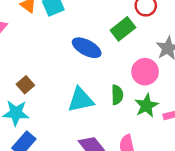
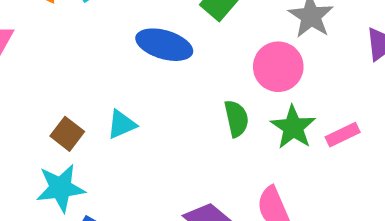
cyan triangle: (81, 100) -> (122, 124), moved, size x0.6

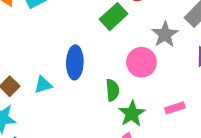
blue ellipse: (164, 45) -> (75, 62), moved, turned 68
green star: (293, 127) -> (132, 114), moved

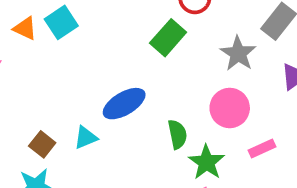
blue ellipse: (75, 62) -> (124, 104), turned 64
pink circle: (141, 62) -> (230, 108), moved

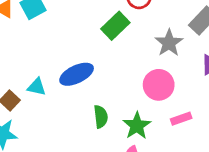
green semicircle: (177, 134) -> (101, 117), moved
cyan triangle: (86, 138) -> (37, 87), moved, turned 30

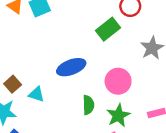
pink circle: (159, 85) -> (118, 81), moved
cyan triangle: (37, 87) -> (36, 94), moved

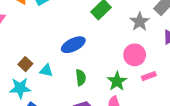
pink circle: (118, 81) -> (135, 55), moved
green semicircle: (88, 105) -> (81, 78), moved

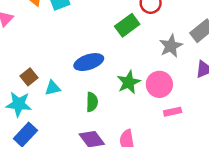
cyan triangle: (46, 70) -> (53, 88), turned -32
green star: (117, 81) -> (129, 82), moved

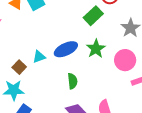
green star: (129, 82) -> (96, 49), moved
cyan triangle: (53, 88) -> (39, 57), moved

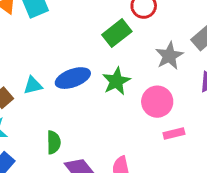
green semicircle: (72, 81) -> (54, 142), moved

